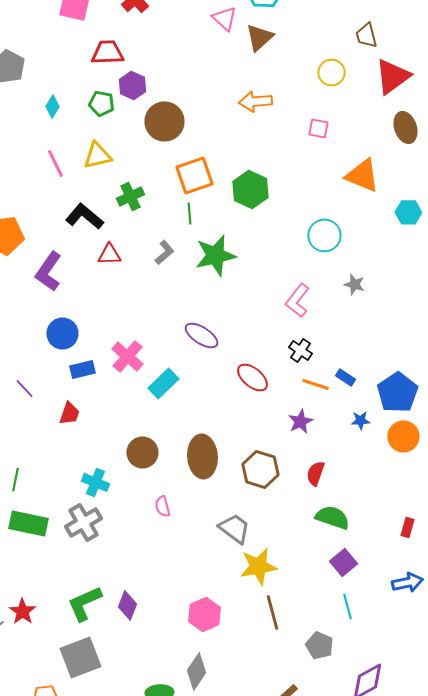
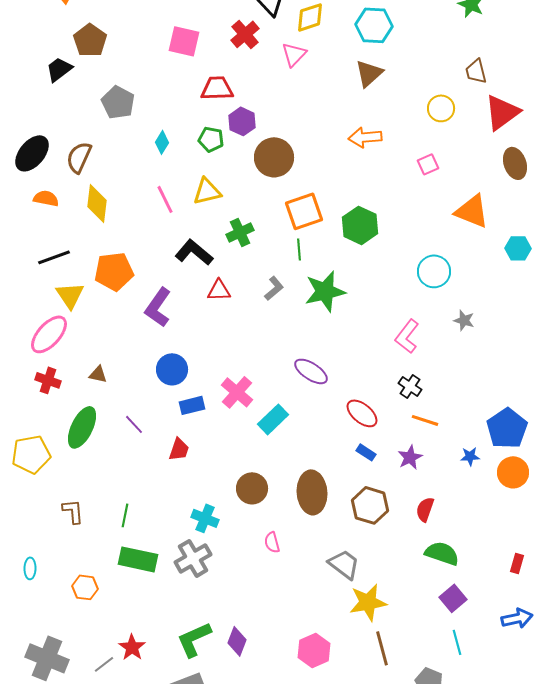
pink triangle: (224, 18) -> (294, 54), moved, turned 32
pink square: (318, 128) -> (428, 164), turned -35
blue rectangle: (345, 377) -> (366, 452), moved

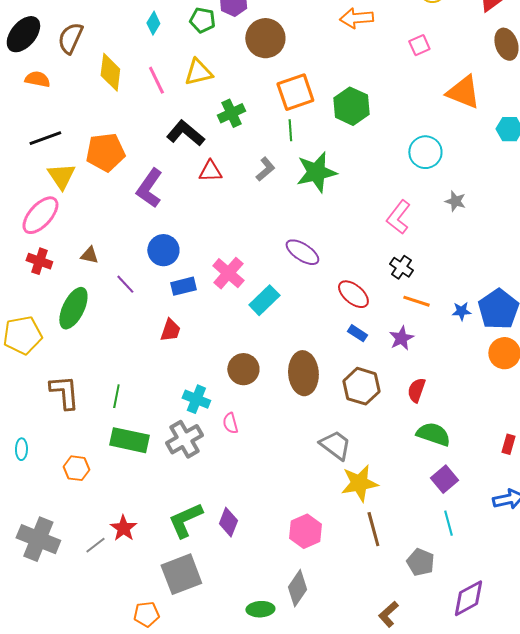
yellow diamond: (97, 203) -> (110, 72), moved
purple line: (134, 424) -> (125, 284), moved
blue star: (470, 456) -> (461, 311), moved
brown L-shape: (73, 511) -> (64, 392), size x1.4
pink semicircle: (272, 542) -> (230, 423), moved

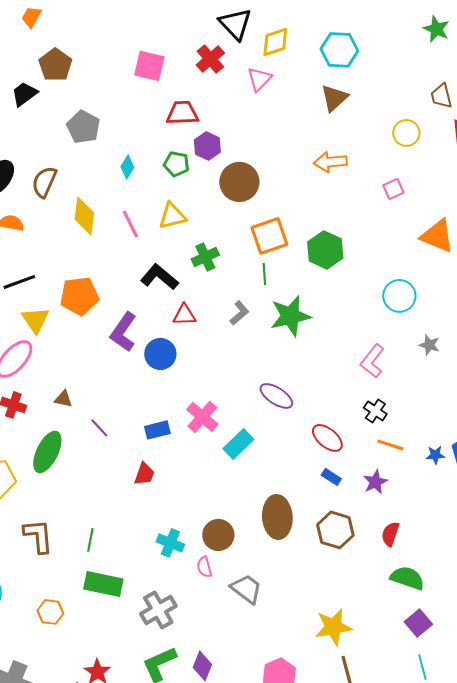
blue circle: (163, 250) -> (160, 354), moved
brown circle: (243, 369) -> (218, 535), moved
gray cross: (184, 439) -> (158, 610), moved
gray trapezoid: (335, 445) -> (246, 589), moved

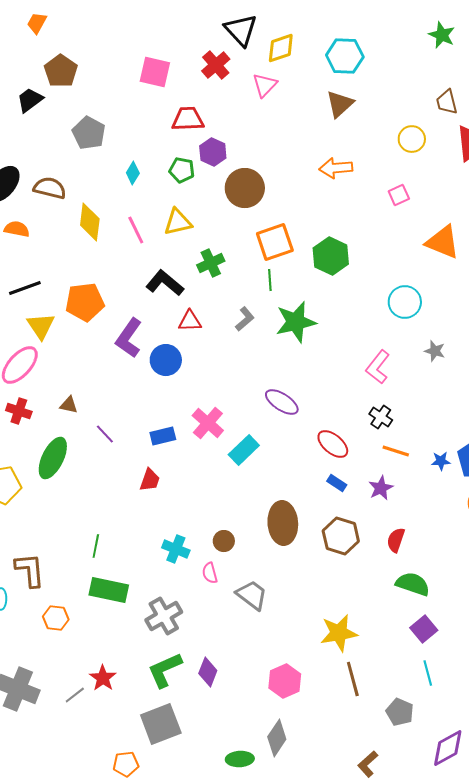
brown semicircle: (44, 182) -> (50, 188), turned 80
brown circle: (218, 535) -> (224, 541), size x0.7
brown L-shape: (38, 536) -> (30, 570), moved

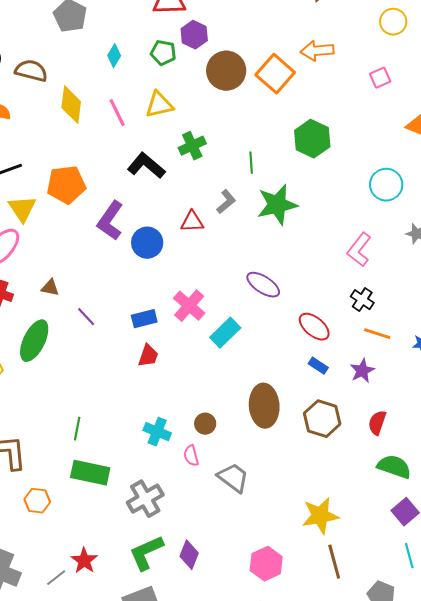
orange square: (275, 242) -> (275, 74), moved, turned -30
red triangle: (190, 321) -> (192, 222), moved
red trapezoid: (150, 480) -> (148, 356), moved

